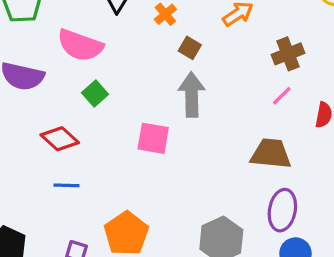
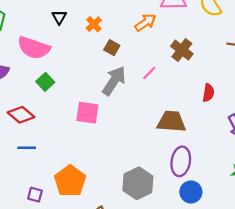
brown cross: (288, 54) -> (182, 50), turned -30
gray arrow: (192, 95) -> (114, 81), turned 36
pink line: (282, 96) -> (149, 73), moved

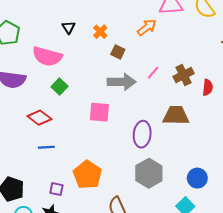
brown cross: (182, 50) -> (184, 75), moved, turned 30
gray arrow: (114, 81) -> (122, 82), turned 60
purple ellipse: (181, 161) -> (142, 134), moved

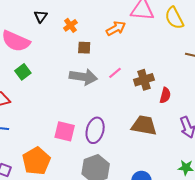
brown square: (118, 52) -> (84, 48), turned -32
pink square: (99, 112) -> (65, 131), moved
brown trapezoid: (176, 115) -> (144, 125), moved

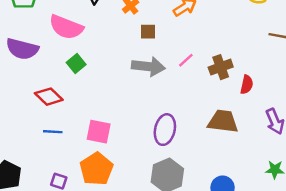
pink square: (65, 131) -> (99, 132), moved

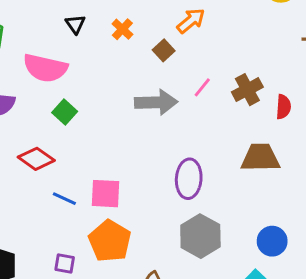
brown square: (148, 32) -> (164, 50), moved, turned -35
blue line: (53, 132) -> (64, 199), moved, turned 30

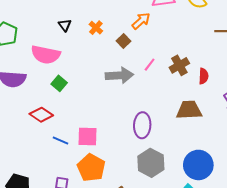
blue circle: (272, 241) -> (198, 165), size x1.5

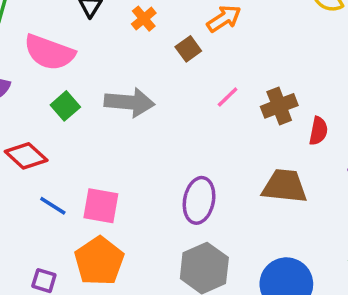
gray arrow: (119, 75) -> (129, 102), moved

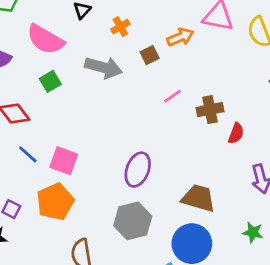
gray arrow: (129, 102) -> (104, 67), moved
brown trapezoid: (285, 186) -> (199, 198), moved

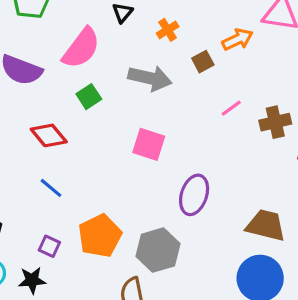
pink semicircle: (45, 39) -> (81, 48), turned -81
blue line: (28, 154) -> (51, 188), moved
pink square: (64, 161) -> (149, 144), moved
gray hexagon: (133, 221) -> (158, 250), moved

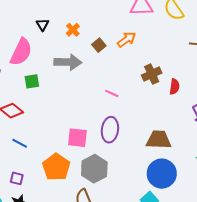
orange arrow: (237, 39) -> (126, 39), moved
green square: (89, 97) -> (32, 81), turned 35
pink line: (231, 108) -> (112, 93), moved, turned 72
pink square: (149, 144) -> (77, 138), moved
purple square: (49, 246) -> (17, 178), moved

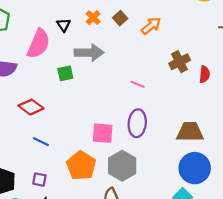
black triangle: (42, 25) -> (64, 25), moved
brown square: (99, 45) -> (120, 18), moved
green square: (32, 81) -> (65, 73), moved

